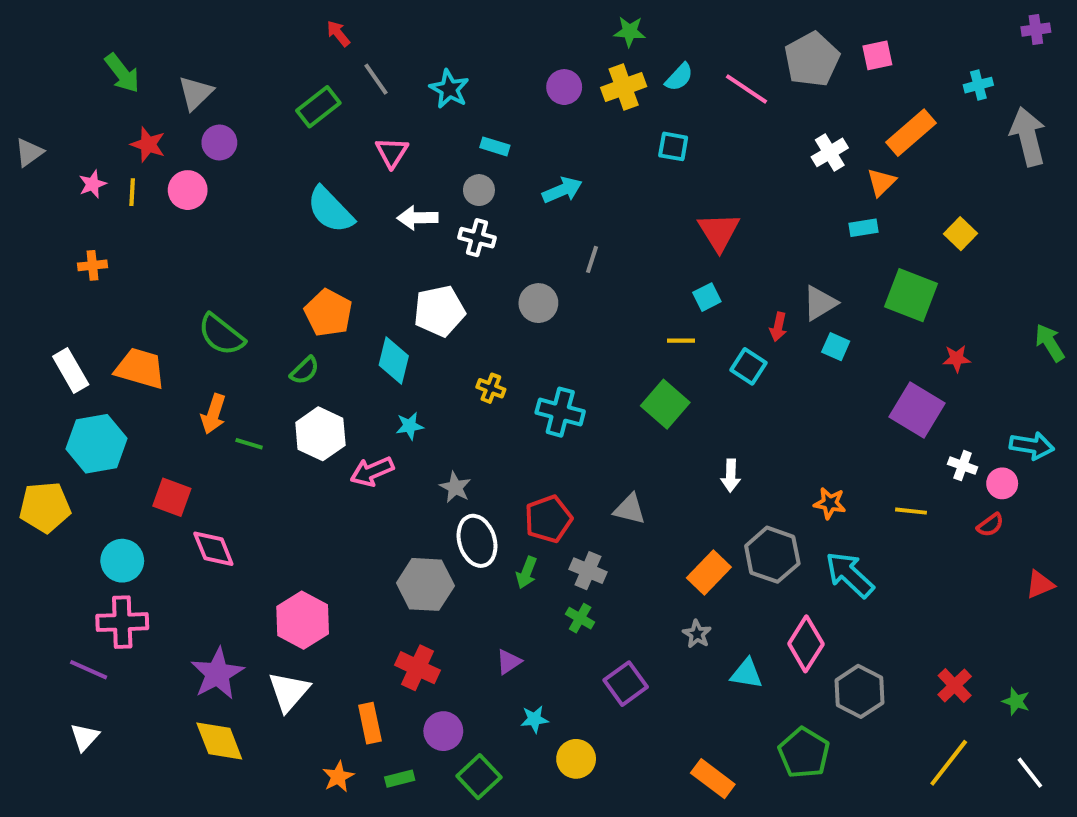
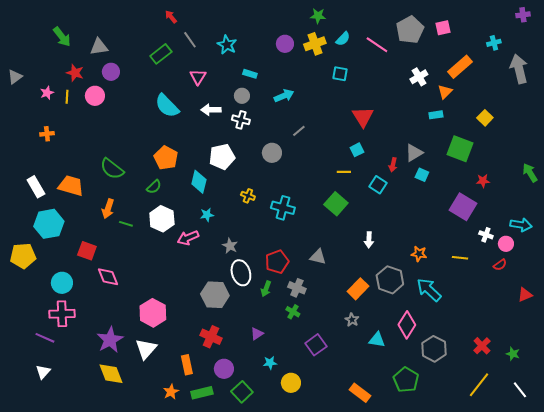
gray triangle: (196, 93) -> (99, 47), turned 36
gray line: (592, 259) -> (299, 131), turned 32
green rectangle: (400, 779) -> (202, 393), size x1.5

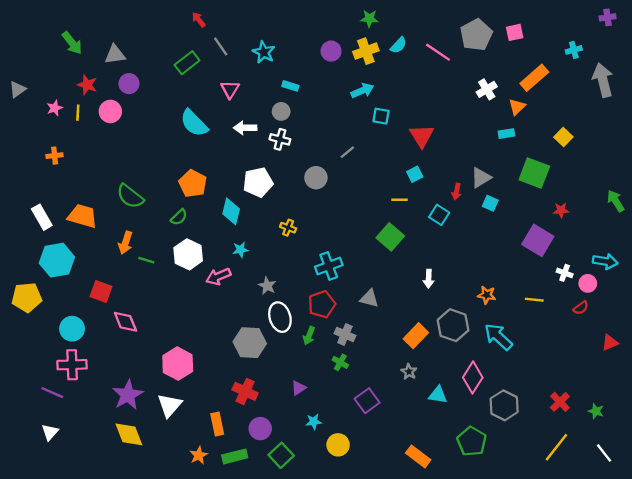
cyan square: (340, 74) -> (381, 116), moved
cyan arrow: (284, 96) -> (362, 91), moved
cyan cross: (283, 208) -> (329, 266), moved, turned -35

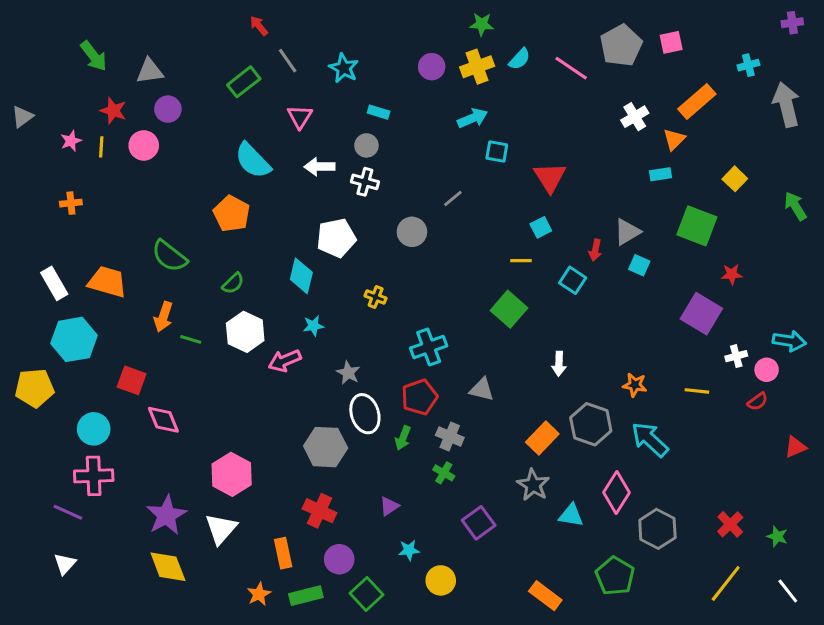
orange pentagon: (193, 183) -> (232, 214), moved
green arrow: (616, 201) -> (795, 206), moved
white cross: (565, 273) -> (736, 356), turned -35
gray star: (409, 372) -> (533, 485), size x1.5

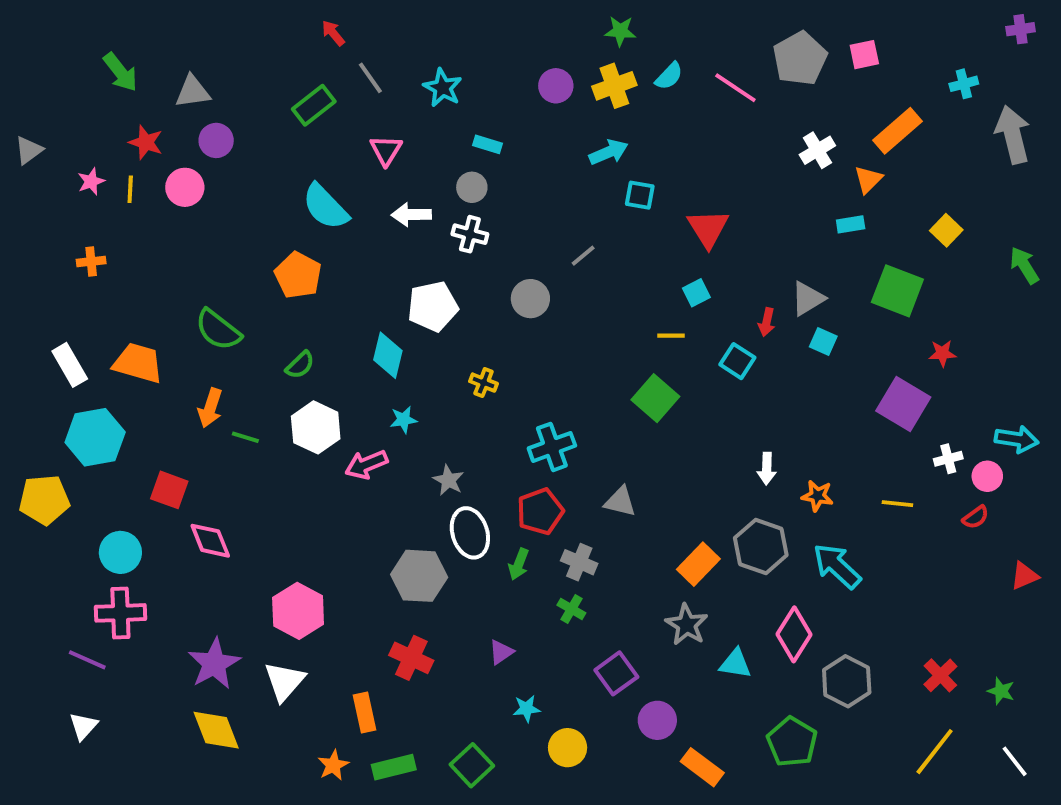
white arrow: (559, 364) -> (767, 468), moved
purple circle: (339, 559) -> (657, 720), moved

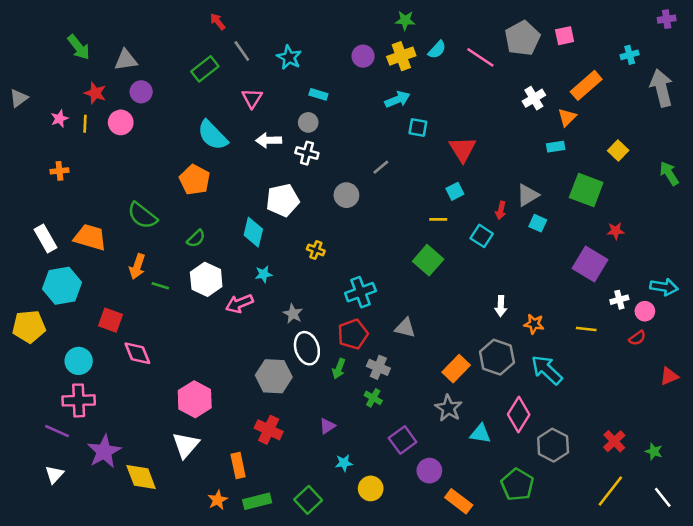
purple star: (214, 664) -> (104, 451), moved

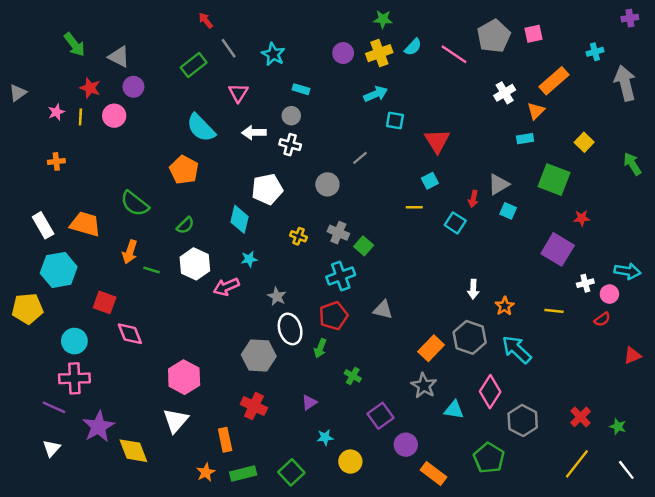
gray triangle: (126, 60) -> (119, 57), turned 35
green square: (428, 260) -> (364, 246), moved, size x0.7
orange star: (534, 324) -> (505, 306), turned 30
gray cross: (378, 367) -> (338, 233), moved

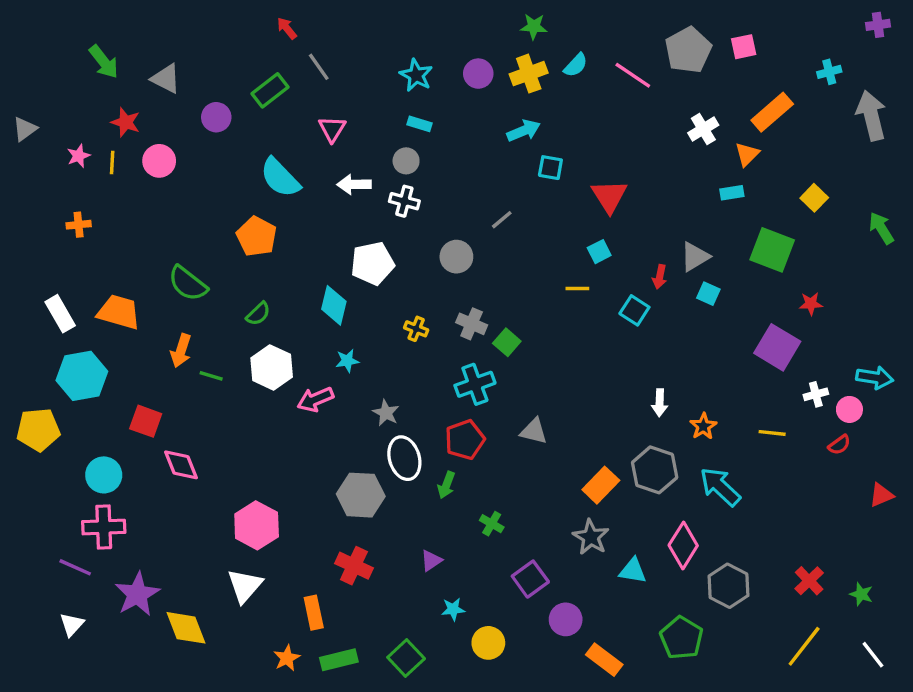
cyan star: (273, 54) -> (416, 75), moved
purple circle: (133, 87) -> (216, 117), moved

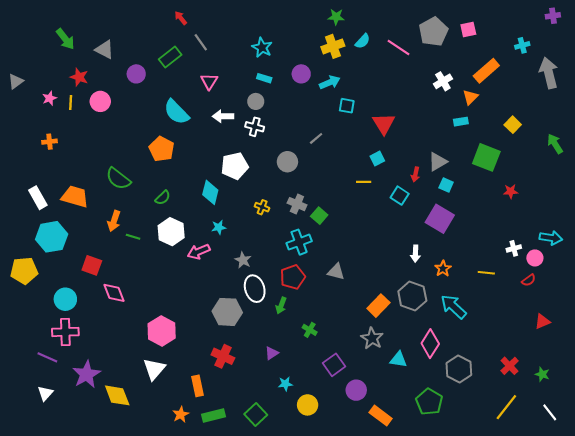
purple circle: (478, 74) -> (301, 74), moved
purple square: (777, 347) -> (440, 219), moved
red triangle: (881, 495) -> (542, 321), moved

